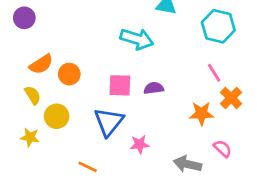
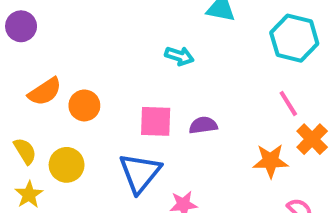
cyan arrow: (137, 39) -> (179, 56), size x0.6
yellow semicircle: (33, 95) -> (25, 151), moved
yellow star: (30, 137) -> (29, 195), turned 30

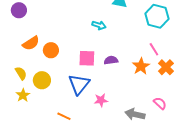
orange star: (271, 161) -> (141, 66), moved, turned -30

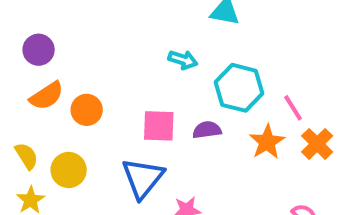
purple circle: (19, 10) -> (39, 50), moved
cyan hexagon: (157, 16) -> (239, 88), moved

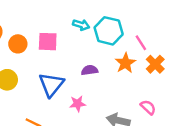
cyan arrow: (183, 60) -> (81, 25), moved
pink square: (159, 126) -> (48, 42), moved
purple semicircle: (207, 130) -> (90, 70), moved

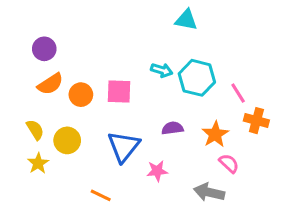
orange star: (125, 63) -> (215, 134), moved
orange cross: (155, 64) -> (256, 121), turned -30
pink semicircle: (148, 107) -> (229, 163), moved

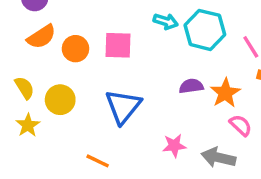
purple semicircle: (172, 128) -> (191, 86), moved
pink star: (157, 171) -> (174, 146), moved

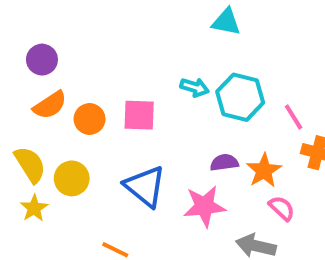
yellow semicircle: (24, 88) -> (30, 165), size x1.4
blue triangle: (123, 106) -> (145, 186), turned -30
pink star: (174, 146) -> (204, 206), moved, size x1.5

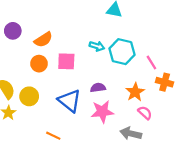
orange semicircle: (50, 105) -> (43, 40), moved
purple semicircle: (224, 163) -> (98, 88), moved

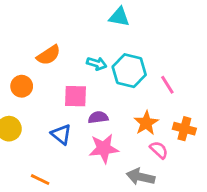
orange semicircle: (43, 40) -> (49, 55), moved
pink square: (66, 61) -> (75, 96), moved
orange cross: (165, 82) -> (184, 129), moved
blue triangle: (70, 101) -> (61, 134), size x0.7

